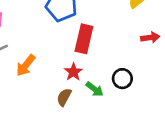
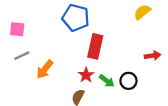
red arrow: (150, 37) -> (153, 56), moved
green arrow: (95, 89) -> (107, 81), moved

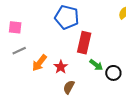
red star: (86, 75) -> (61, 67), moved
green arrow: (107, 81) -> (96, 65), moved

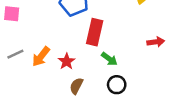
gray line: (19, 51) -> (15, 54), moved
black circle: (113, 73) -> (117, 85), moved

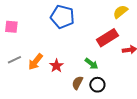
red rectangle: (95, 32) -> (107, 38), moved, turned 45
brown semicircle: (76, 86) -> (77, 83), moved

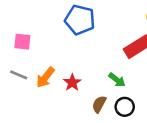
pink square: (11, 27) -> (22, 42), moved
gray line: (14, 60) -> (19, 75), turned 48

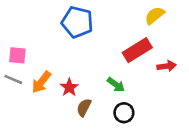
pink square: (22, 42) -> (17, 55), moved
brown semicircle: (99, 104) -> (84, 107), moved

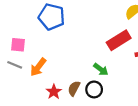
blue pentagon: (77, 22) -> (52, 17), moved
red star: (69, 87) -> (54, 92), moved
black circle: (124, 113) -> (94, 89), moved

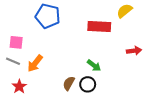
red rectangle: (119, 40) -> (99, 27), moved, turned 35
red star: (54, 92) -> (19, 86), moved

